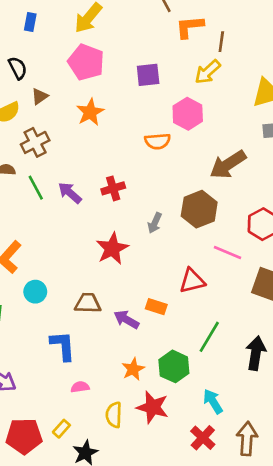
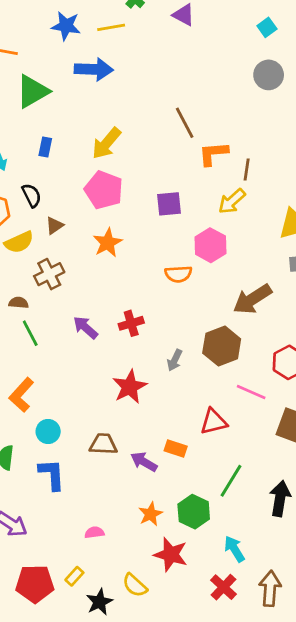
green line: (36, 188) -> (30, 333), moved
blue L-shape: (63, 346) -> (52, 474), moved
yellow semicircle: (114, 415) -> (135, 585), moved, turned -50

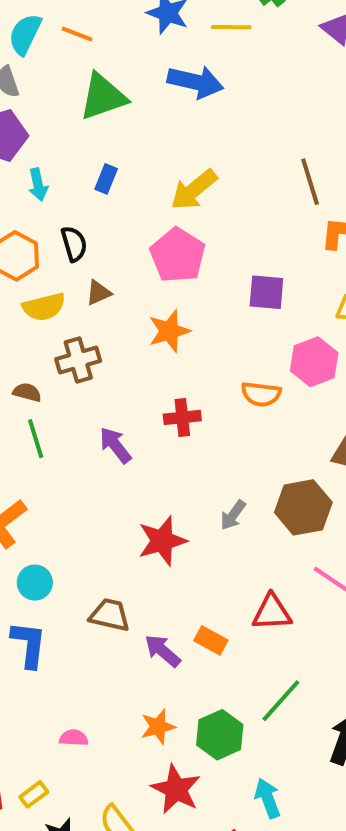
red cross: (131, 323) -> (182, 417), moved

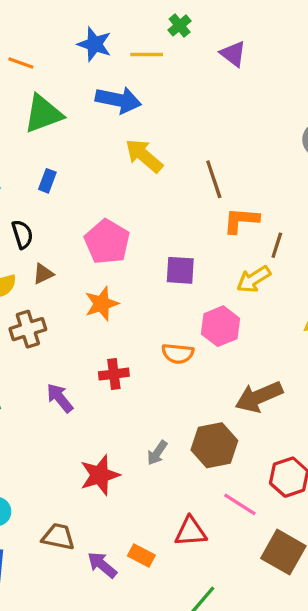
yellow arrow: (194, 190) -> (144, 156), moved, turned 81

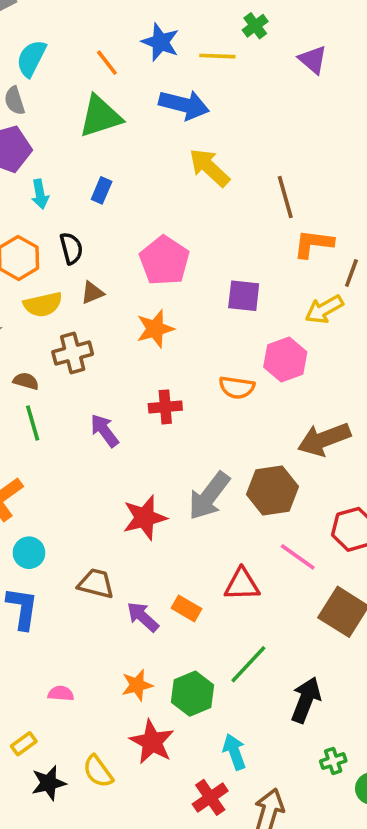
orange line: (21, 63) -> (107, 63), moved, turned 30
gray arrow: (157, 453) -> (209, 496), size x1.8

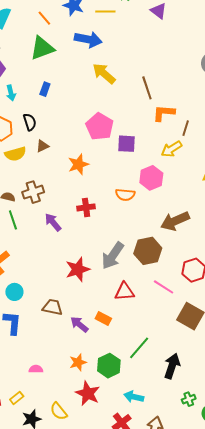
pink pentagon: (164, 261) -> (100, 127), moved
brown cross: (73, 353) -> (33, 192), moved
red triangle: (242, 584) -> (124, 292), moved
cyan arrow: (234, 752) -> (134, 397), turned -54

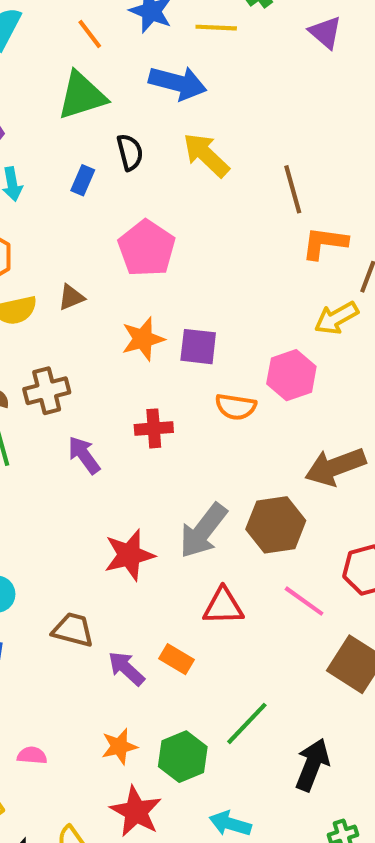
black semicircle: (30, 122) -> (130, 152), moved
pink pentagon: (100, 127) -> (147, 248), moved
purple square: (127, 144) -> (198, 347), moved

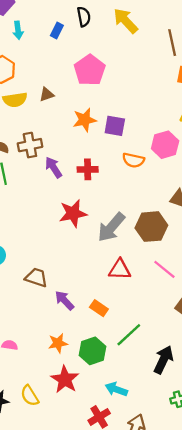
purple arrow: (84, 455) -> (54, 167), moved
red star: (129, 555) -> (73, 213), moved
orange rectangle: (176, 659) -> (99, 308), moved

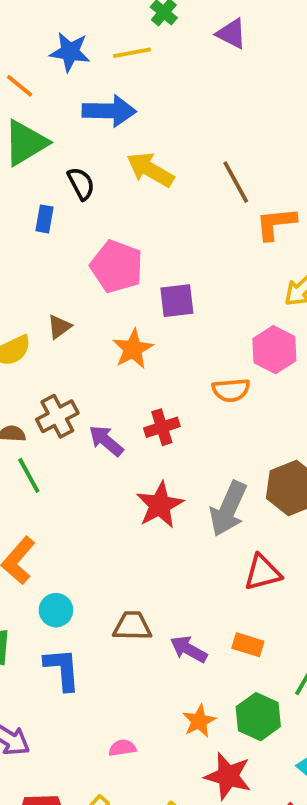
purple square: (115, 126) -> (177, 301), moved

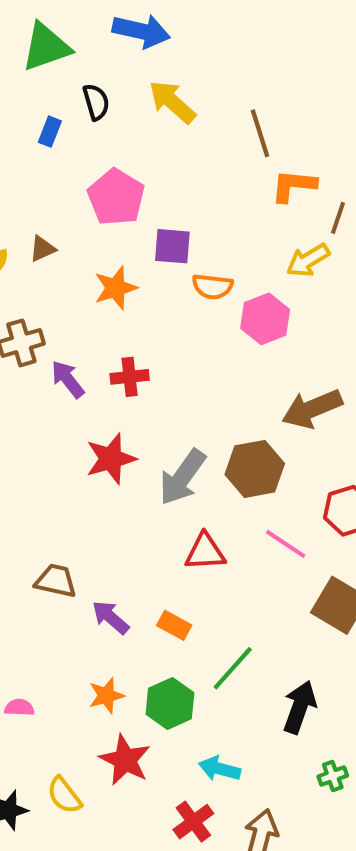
orange semicircle: (231, 390) -> (212, 286), moved

